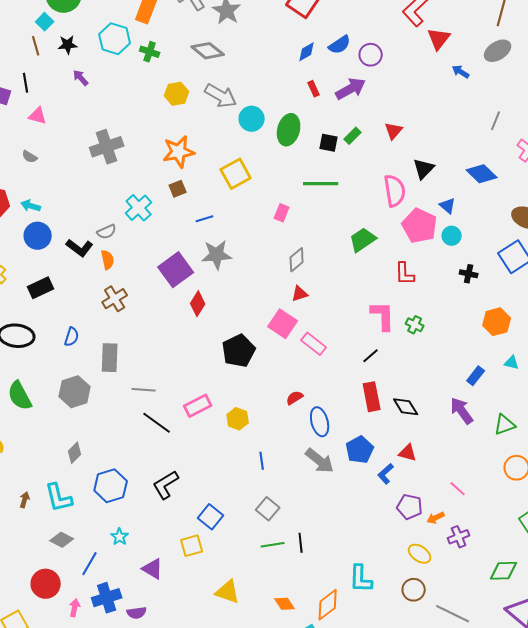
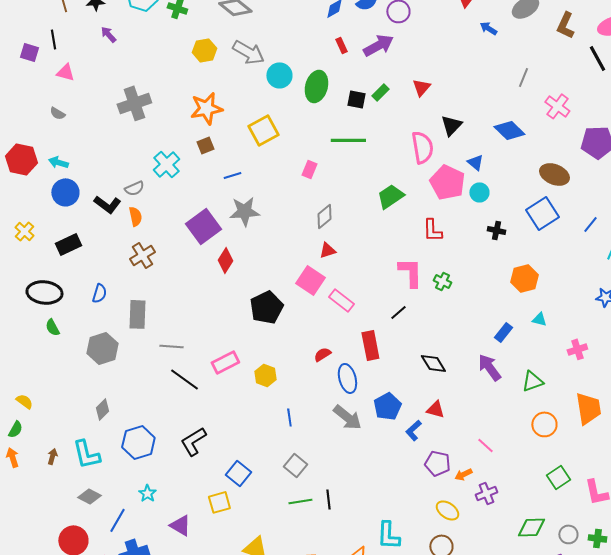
green semicircle: (20, 396) -> (52, 327), moved, size x0.6
red rectangle: (372, 397) -> (370, 345), moved

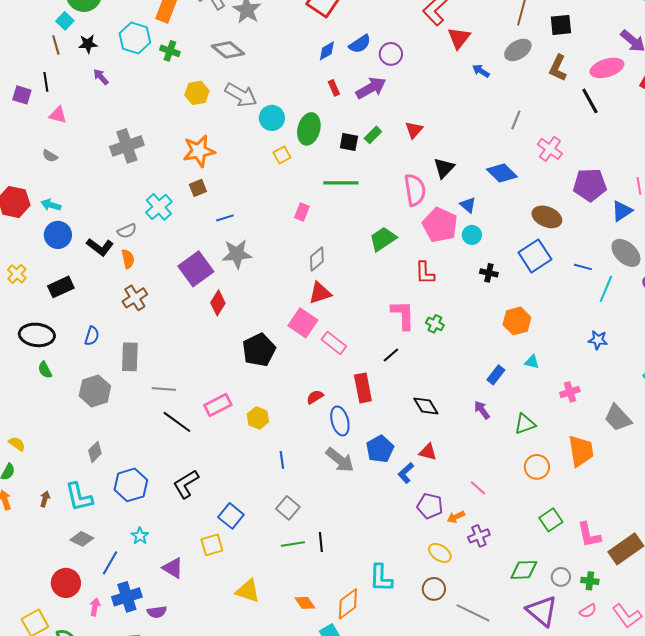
yellow square: (263, 130) -> (282, 155), moved, size x0.6
blue line: (590, 224) -> (583, 267), turned 66
red triangle: (327, 250) -> (320, 293), size x1.4
purple arrow: (489, 367) -> (482, 410), size x0.7

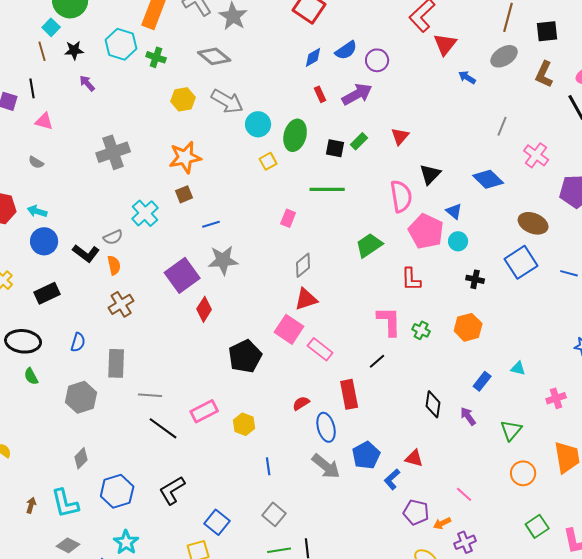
orange hexagon: (517, 321) -> (468, 327), moved
black diamond: (426, 406) -> (433, 404), moved, turned 40
green triangle: (525, 424) -> (511, 430), turned -30
cyan star: (140, 536) -> (126, 542), size x1.4

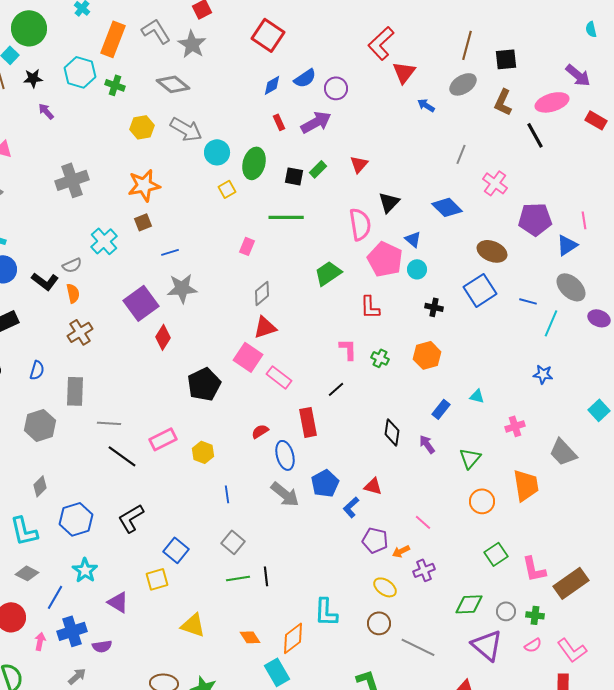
pink L-shape: (389, 321) -> (348, 349), size x0.7

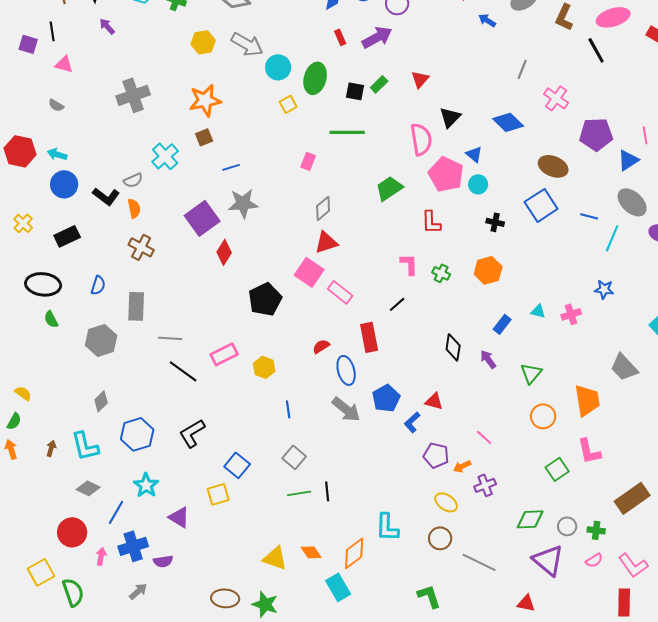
brown cross: (80, 332) -> (141, 247), turned -30
pink cross: (515, 426) -> (571, 314), moved
pink L-shape: (534, 569) -> (589, 451), moved
yellow triangle: (193, 625) -> (275, 558), moved

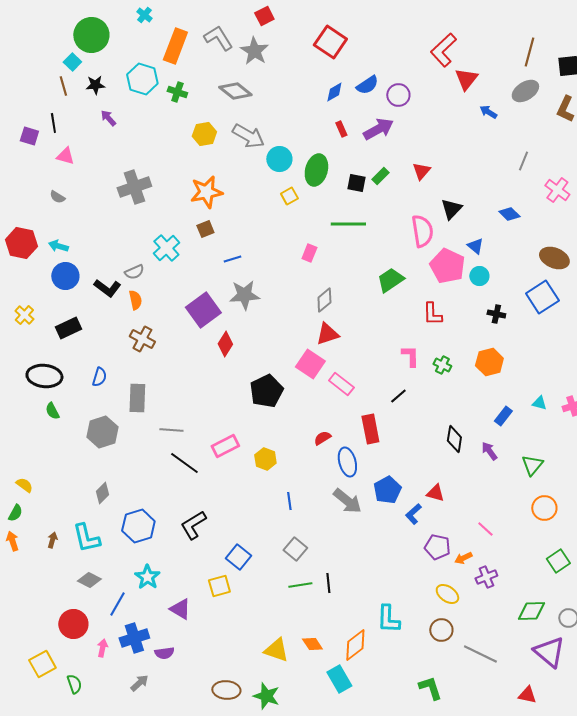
blue diamond: (508, 122) -> (509, 214), size x0.7
green semicircle: (73, 592) -> (74, 684), size x0.7

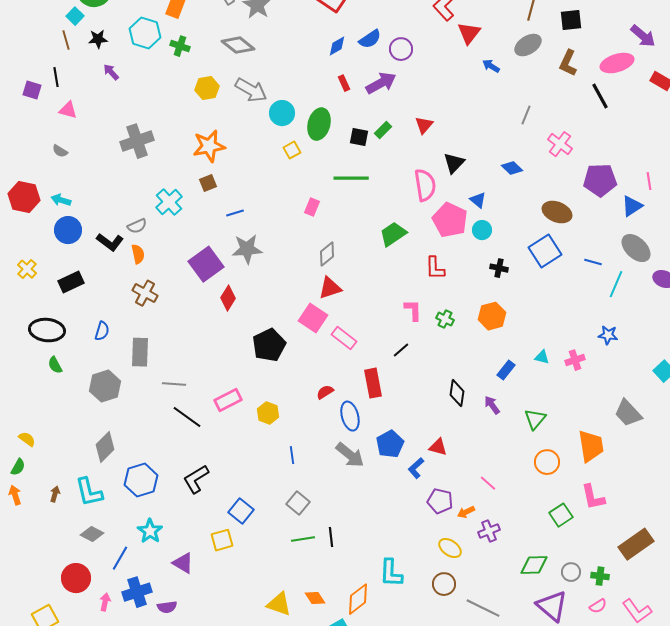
gray diamond: (102, 493) -> (105, 447), size x1.4

